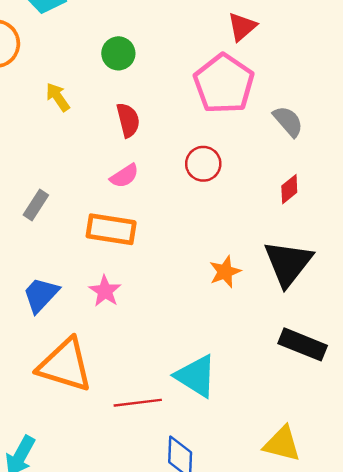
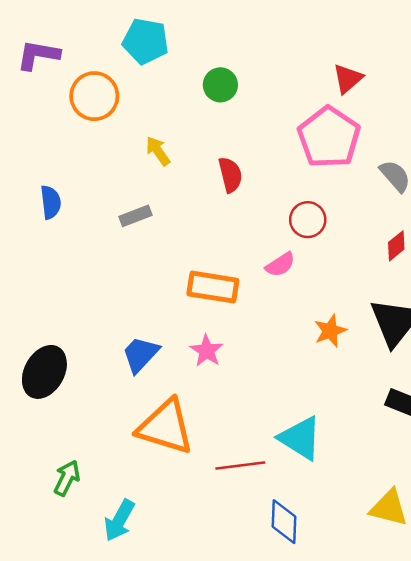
green circle: (118, 53) -> (220, 85), moved
pink semicircle: (124, 176) -> (280, 265), moved
gray rectangle: (36, 205) -> (135, 216), moved, turned 36

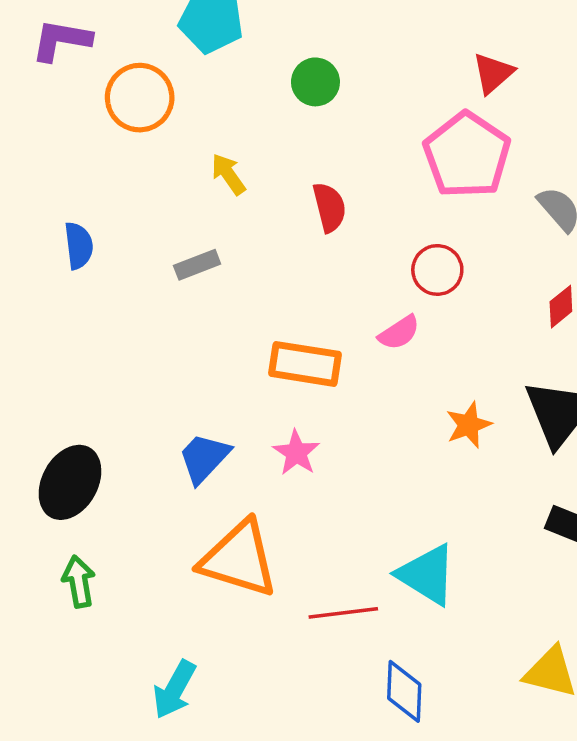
green arrow: (67, 478) -> (79, 582), moved, turned -36

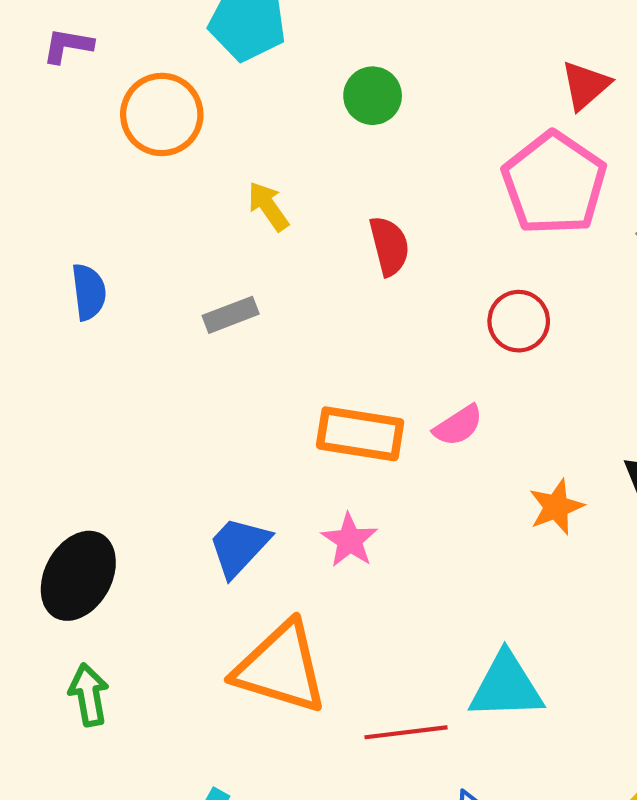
purple L-shape: (61, 40) -> (68, 46), size x0.7
pink semicircle: (399, 333) -> (458, 425), moved
cyan triangle: (427, 575) -> (506, 686), turned -34

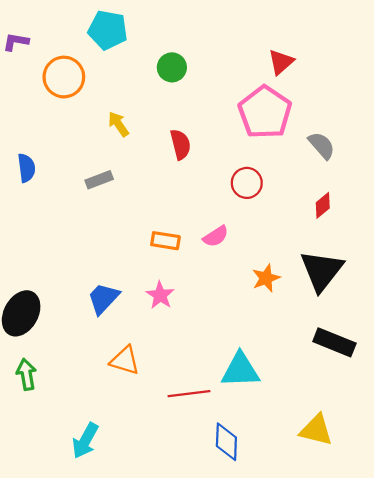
orange rectangle: (360, 434) -> (165, 241), size x0.7
orange triangle: (281, 668) -> (125, 360), size x0.6

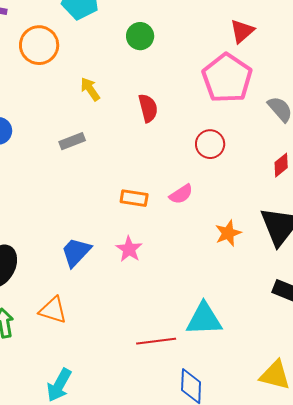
orange triangle: (125, 360) -> (53, 310), moved

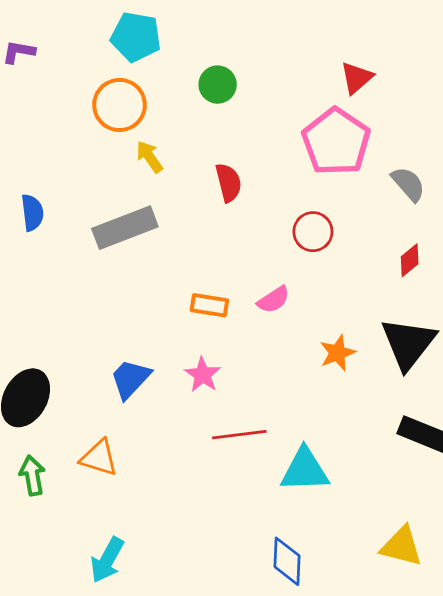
orange circle: (39, 45) -> (119, 105), moved
gray rectangle: (72, 141) -> (125, 228), size x1.8
red line: (156, 341) -> (239, 435), moved

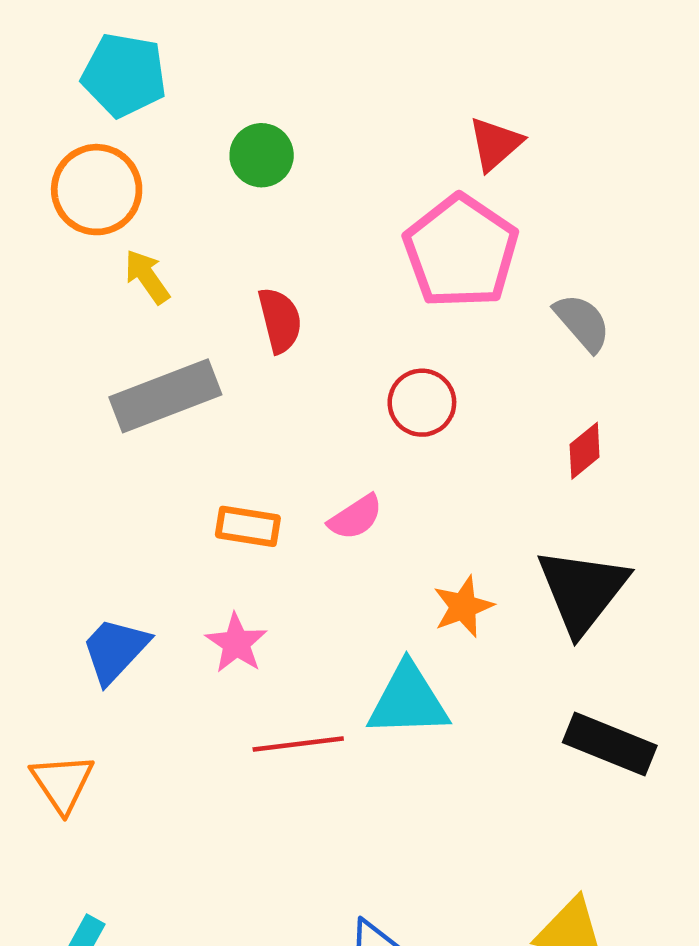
gray rectangle: (125, 228) -> (165, 396), moved
orange triangle: (99, 458) -> (62, 783), turned 39
cyan triangle: (305, 470) -> (408, 700), moved

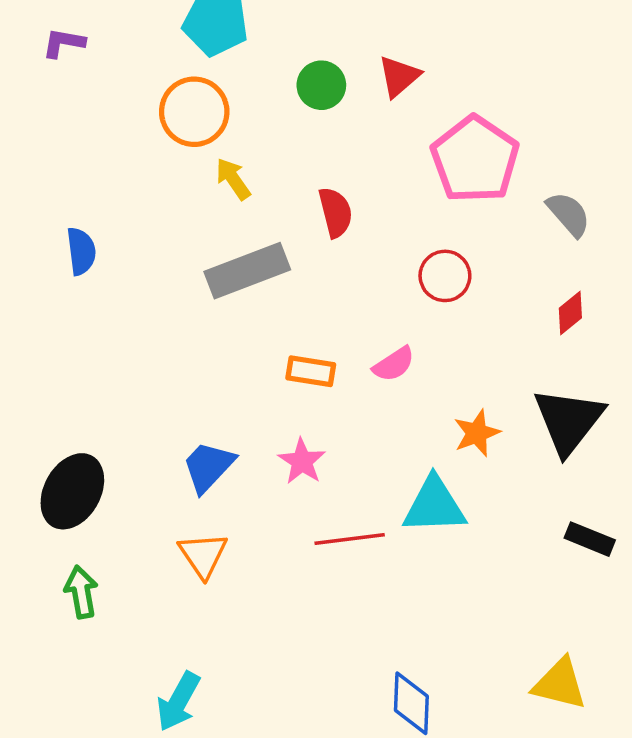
red triangle: (495, 144) -> (399, 76), moved
black rectangle: (610, 744) -> (590, 539), size x0.7
orange triangle: (62, 783) -> (203, 555), moved

